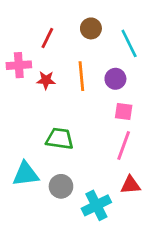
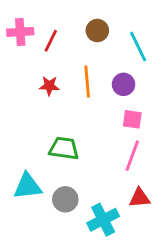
pink cross: (19, 65) -> (20, 32), moved

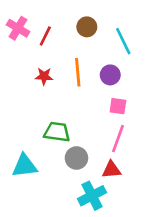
pink cross: (20, 32) -> (18, 28), turned 35
red triangle: (140, 198) -> (112, 170), moved
gray circle: (65, 199) -> (76, 158), moved

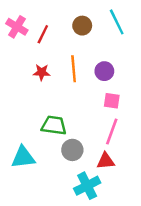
cyan line: (123, 41) -> (117, 22), moved

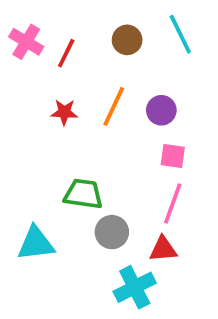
orange line: (74, 69) -> (114, 106), turned 30

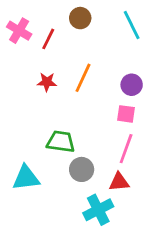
brown circle: (127, 40) -> (80, 18), moved
purple circle: (161, 110) -> (132, 85), moved

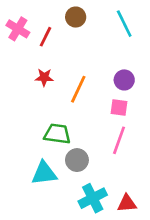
orange line: (83, 78) -> (78, 89), moved
cyan triangle: (26, 178) -> (44, 173), moved
red triangle: (119, 182) -> (127, 203), moved

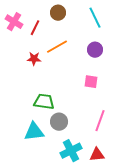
purple circle: (124, 80) -> (95, 50), moved
orange line: (78, 89) -> (57, 47), moved, turned 35
pink line: (119, 140) -> (100, 121), moved

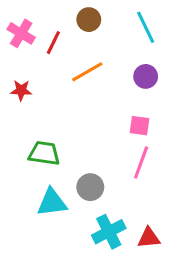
red star: (34, 59) -> (21, 90), moved
green trapezoid: (44, 102) -> (44, 153), moved
pink line: (100, 121) -> (141, 163), moved

